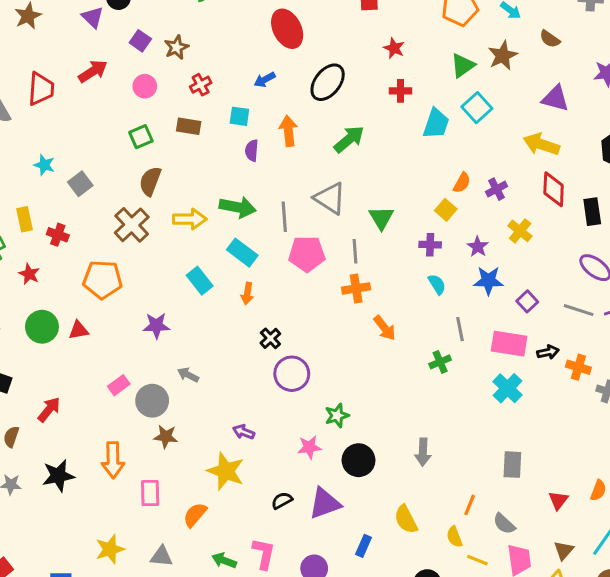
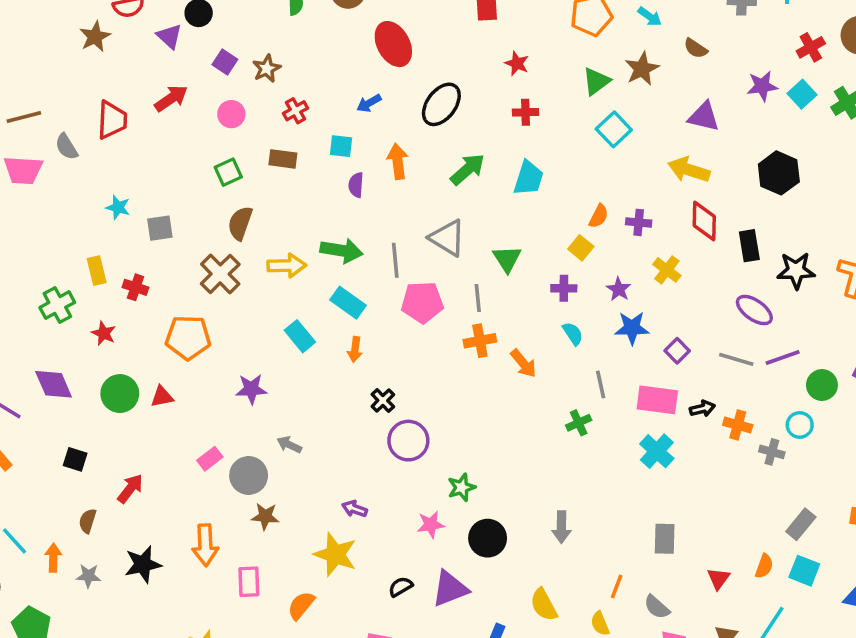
cyan trapezoid: (436, 124) -> (529, 178), moved
gray square: (80, 184) -> (160, 228), turned 30
purple cross: (497, 189) -> (639, 222), turned 35
orange arrow: (385, 328) -> (523, 363), moved

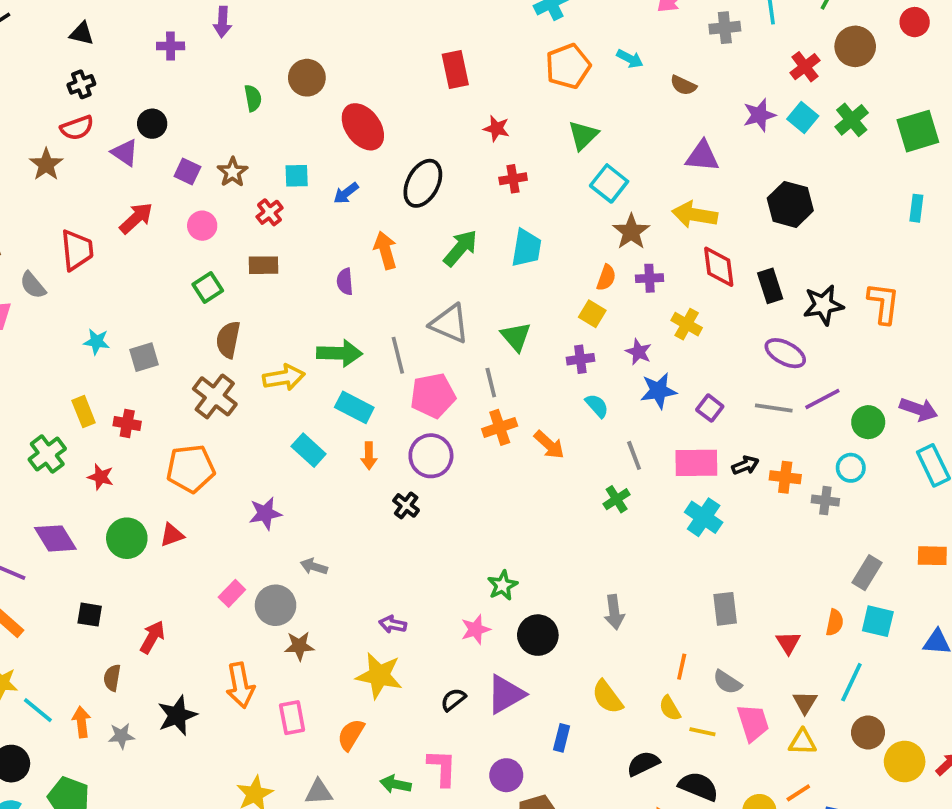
brown star: (642, 69) -> (631, 232), moved
cyan square: (341, 146) -> (297, 176), moved
purple circle: (408, 441) -> (431, 456), moved

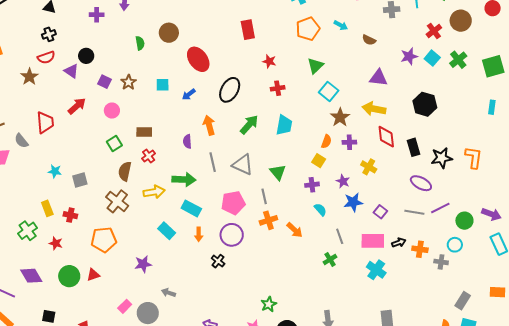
red cross: (269, 212) -> (149, 156), moved
gray line: (398, 355) -> (213, 162), moved

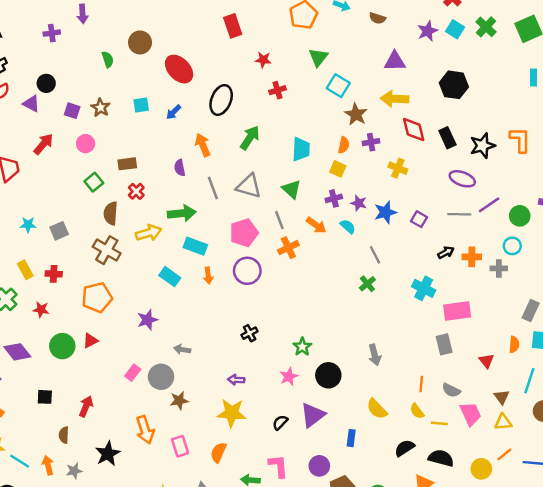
cyan trapezoid: (284, 125) -> (301, 149), moved
purple star: (343, 181) -> (359, 203), moved
orange arrow: (295, 230) -> (316, 225), moved
pink rectangle: (373, 241) -> (457, 311), moved
black cross: (218, 261) -> (250, 333), moved, turned 32

